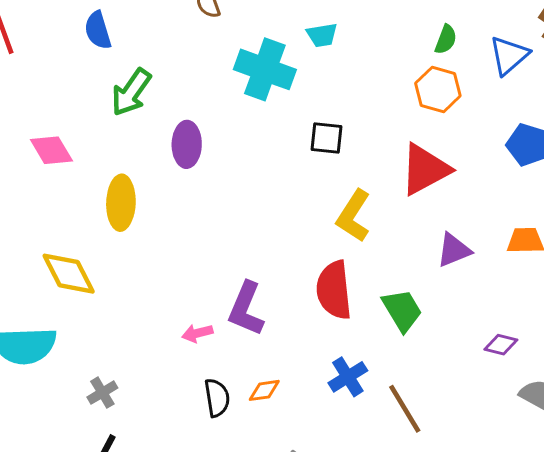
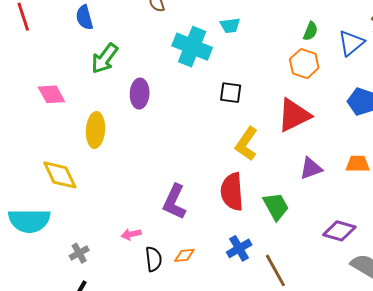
pink arrow: (197, 333) -> (131, 234), moved
purple diamond: (501, 345) -> (339, 231), size x1.5

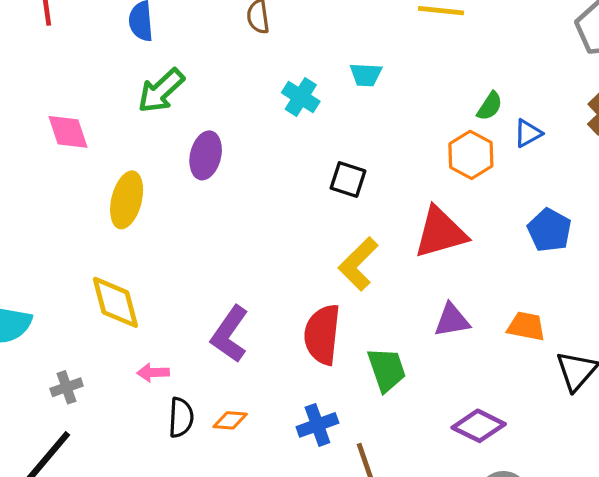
blue triangle: (351, 43) -> (528, 133), moved, size x0.7
cyan cross: (192, 47) -> (301, 97), size x0.6
yellow diamond: (60, 175) -> (115, 302), moved

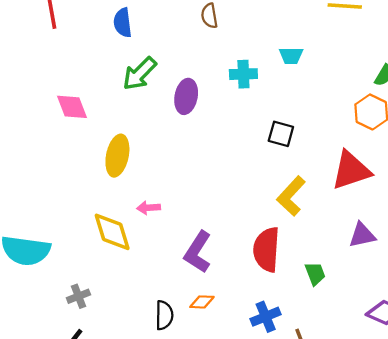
cyan cross: (301, 97) -> (243, 74), turned -32
purple ellipse: (206, 155) -> (186, 96), moved
green trapezoid: (387, 370) -> (315, 274), size x0.7
pink arrow: (153, 372) -> (148, 208), moved
orange diamond: (230, 420) -> (202, 302), moved

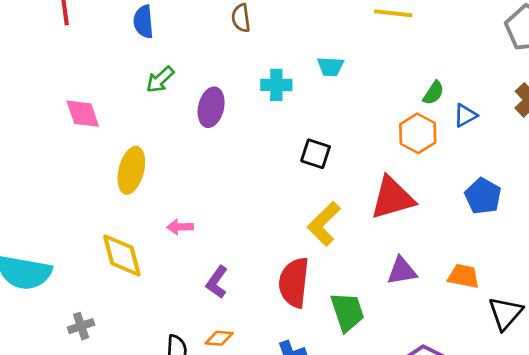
green arrow: (140, 74) -> (160, 80), size x0.7
pink arrow: (148, 208) -> (180, 227), moved
purple L-shape: (198, 252) -> (217, 282), size x0.7
green trapezoid: (315, 274) -> (347, 312), size x1.5

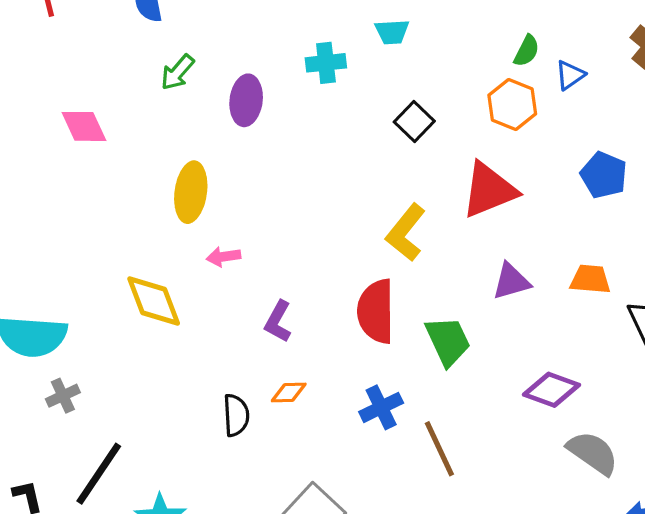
black square: (316, 154) -> (414, 122), moved, turned 32
yellow ellipse: (131, 170) -> (191, 192), moved
gray cross: (81, 326) -> (63, 396), moved

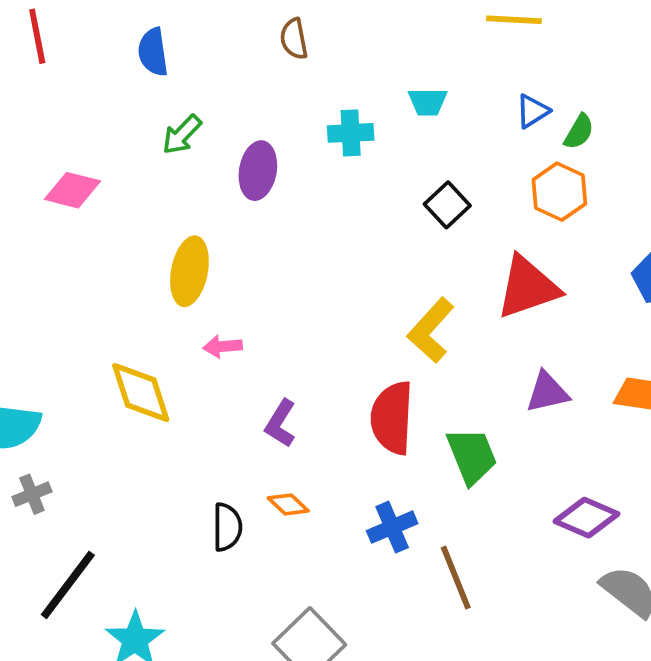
blue triangle: (570, 75) -> (532, 111), moved
pink diamond: (84, 126) -> (72, 190), turned -54
orange diamond: (289, 392) -> (288, 504), turned 42

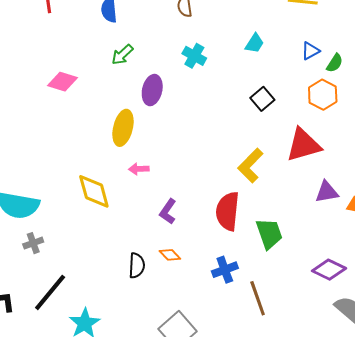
cyan trapezoid: (428, 102) -> (255, 43), turned -60
cyan cross: (351, 133) -> (194, 56), moved, turned 30
purple ellipse: (258, 171) -> (152, 90), moved
purple triangle: (547, 392) -> (327, 192), moved

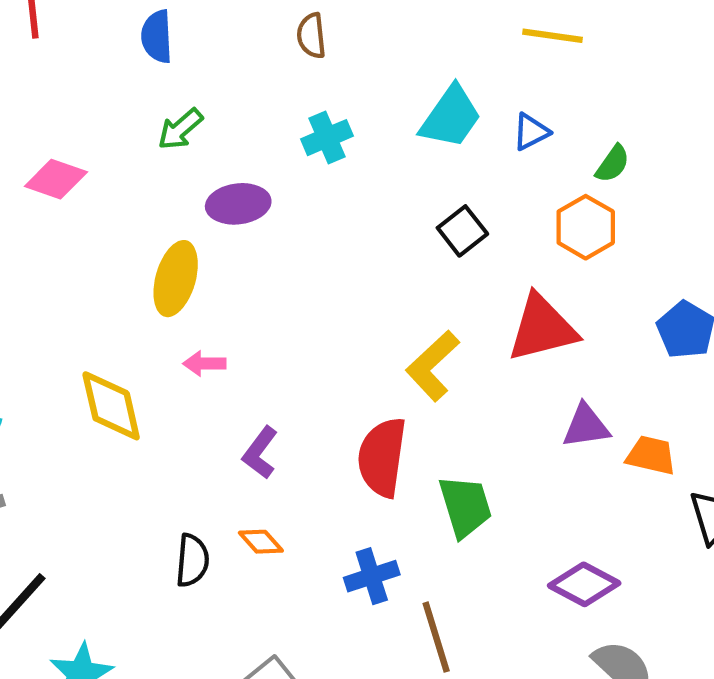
cyan trapezoid: (255, 43) -> (451, 117), size x1.6
blue triangle: (310, 51) -> (531, 132), moved
cyan cross: (194, 56) -> (327, 138), turned 35
purple ellipse: (152, 90) -> (238, 204), turned 68

